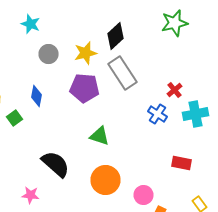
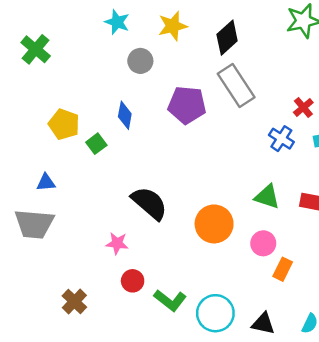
yellow star: (86, 53) -> (173, 26), moved
green triangle: (100, 136) -> (267, 197), moved

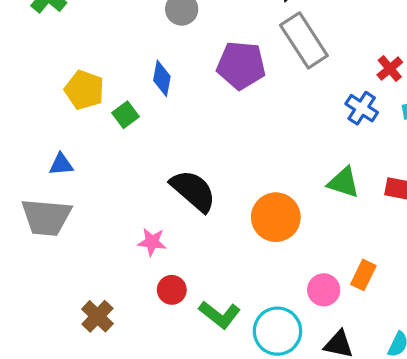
pink circle: (263, 243) -> (324, 290), moved

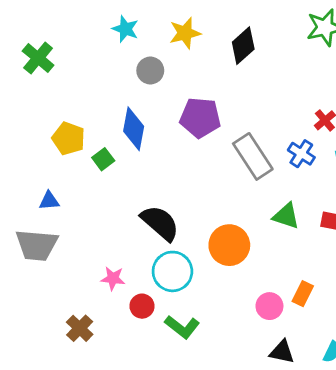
gray rectangle: (304, 40) -> (253, 156), moved
blue diamond: (162, 78) -> (134, 129), size x1.4
pink star: (152, 242) -> (113, 278), moved
cyan circle: (277, 331) -> (172, 271), moved

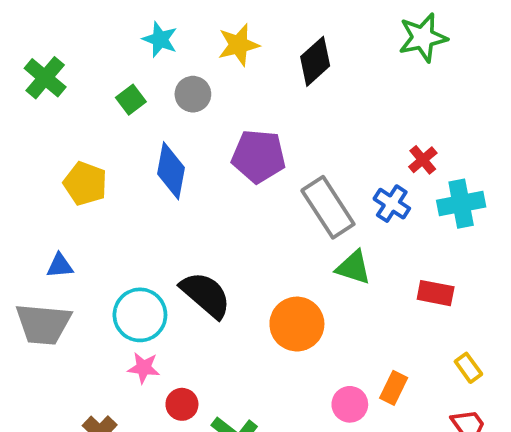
green square: (103, 159) -> (131, 100), moved
green triangle: (286, 216) -> (353, 267), moved
cyan circle: (172, 271) -> (140, 315), moved

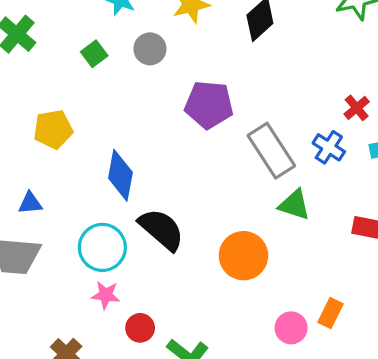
blue diamond: (171, 171) -> (120, 175), moved
yellow pentagon: (85, 184) -> (53, 129), turned -30

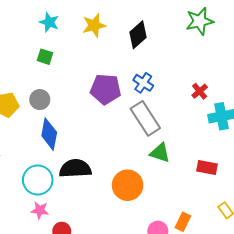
gray circle: (150, 49) -> (40, 100), moved
green square: (94, 54) -> (45, 57), moved, turned -35
blue cross: (329, 147) -> (143, 83), moved
black semicircle: (161, 229) -> (75, 168), turned -44

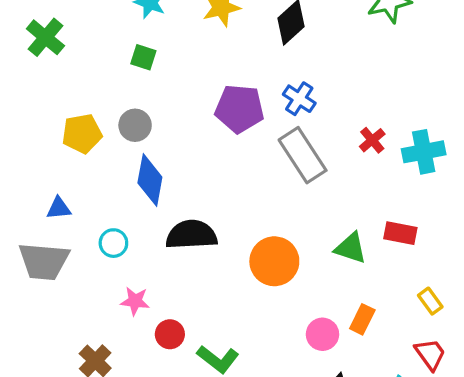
red cross: (200, 91) -> (372, 140), moved
green triangle: (160, 153) -> (351, 248), moved
cyan circle: (38, 180) -> (113, 243), moved, size x0.6

